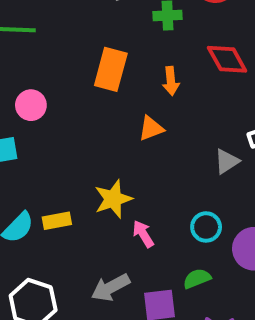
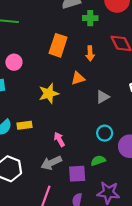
gray triangle: (227, 161) -> (103, 97), moved
yellow star: (113, 199) -> (49, 94), moved
pink arrow: (143, 234) -> (59, 139), moved

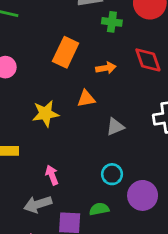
orange arrow: (90, 53) -> (106, 68), turned -104

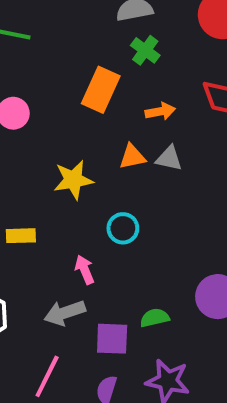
green cross: (112, 22) -> (145, 50), moved, turned 30
gray triangle: (115, 127) -> (169, 158), moved, turned 36
cyan circle: (112, 174) -> (123, 228), moved

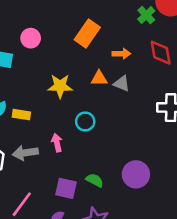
green cross: (145, 50) -> (146, 15), moved
gray arrow: (65, 313) -> (25, 153), moved
green semicircle: (155, 318) -> (95, 180), turned 30

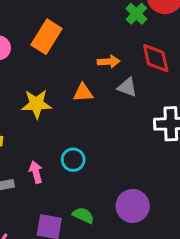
orange rectangle: (87, 34) -> (46, 37), moved
gray triangle: (122, 84) -> (127, 87), moved
cyan circle: (85, 122) -> (73, 160), moved

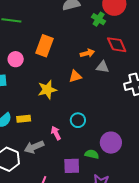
purple circle: (133, 206) -> (111, 143), moved

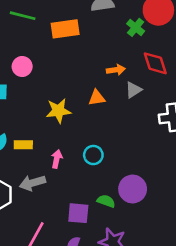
orange rectangle: (45, 46) -> (65, 29), moved, turned 55
gray triangle: (103, 67) -> (133, 90), turned -48
pink arrow: (56, 133) -> (57, 159), moved, turned 32

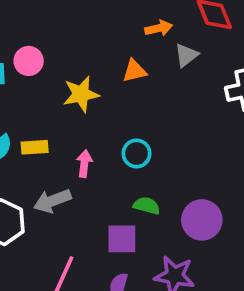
pink circle: (22, 66) -> (29, 61), moved
purple circle: (133, 189) -> (202, 220), moved
green semicircle: (106, 201) -> (147, 206), moved

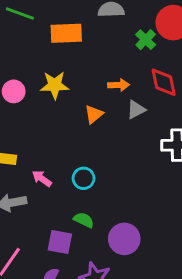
orange triangle: (134, 71) -> (94, 114), turned -36
yellow star: (81, 94) -> (55, 85), moved
pink arrow: (84, 164) -> (42, 179), turned -72

